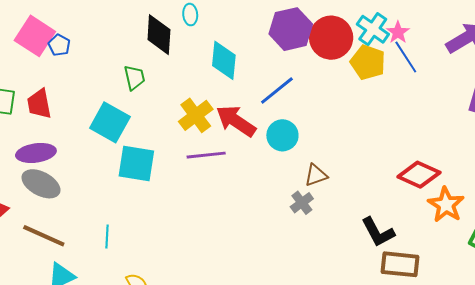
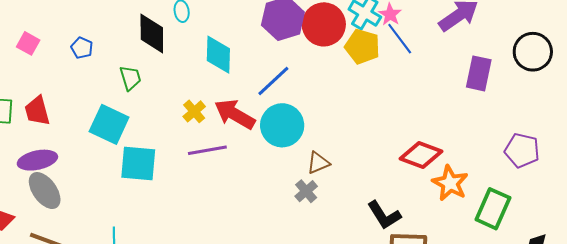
pink square: (35, 36) -> (28, 43), size x0.6
blue pentagon: (59, 45) -> (82, 48), moved
yellow cross: (196, 115) -> (194, 111), size x0.7
cyan circle: (282, 135) -> (282, 125), size x1.4
gray ellipse: (41, 184) -> (45, 191), turned 30

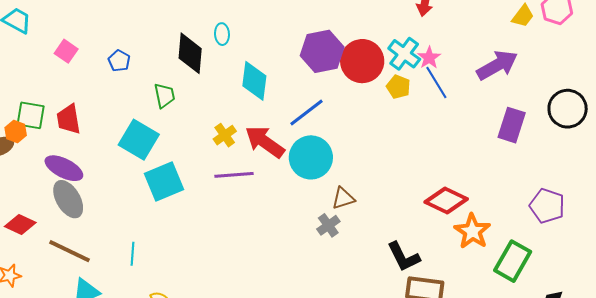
yellow pentagon: (362, 47) -> (398, 87), size x0.7
purple ellipse: (37, 160) -> (64, 168), turned 33
cyan square: (138, 164) -> (164, 181), turned -33

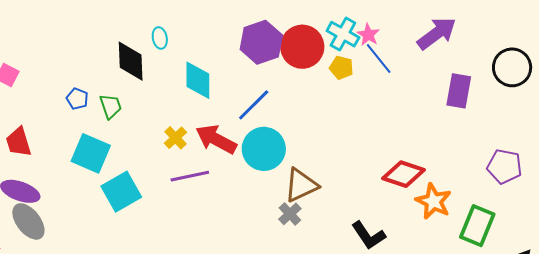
blue pentagon: (119, 61) -> (77, 99), moved
brown triangle: (343, 198) -> (301, 185), size x1.5

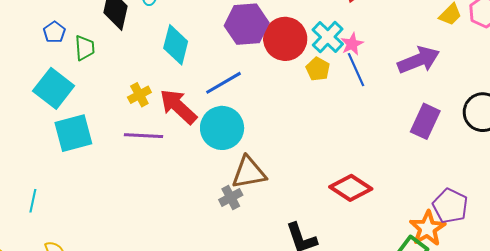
orange star: (433, 201) -> (427, 228), moved

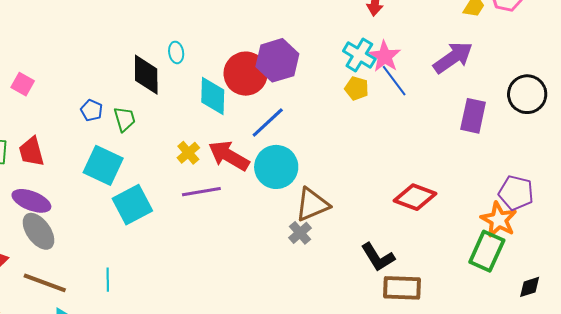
red circle: (285, 39) -> (246, 74), moved
pink star: (352, 44) -> (385, 56), size x1.4

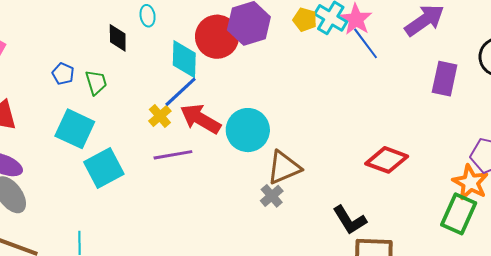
black diamond: (146, 75) -> (118, 38), size x0.7
yellow pentagon: (357, 88) -> (305, 20), moved
blue line: (268, 123) -> (181, 92), moved

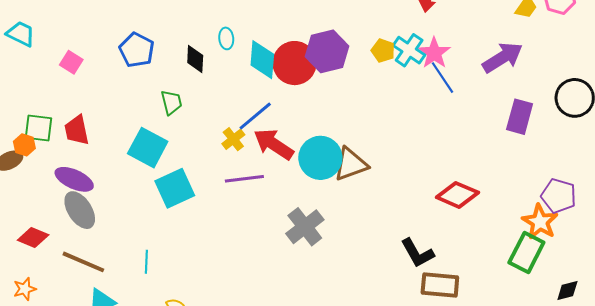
cyan diamond: (184, 59) -> (262, 60), moved
blue pentagon: (63, 74) -> (137, 50), moved, size x1.6
brown triangle: (284, 168) -> (351, 164), moved
gray cross: (272, 196) -> (305, 227), moved, size x1.6

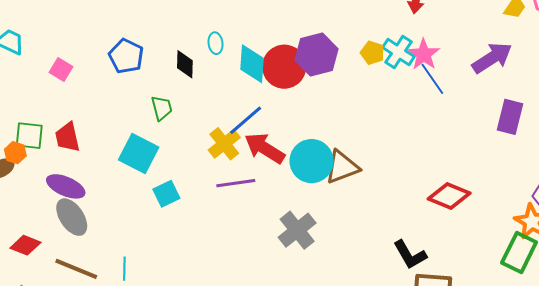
yellow cross: (233, 139) -> (224, 144), size x1.4
cyan square: (175, 188) -> (166, 194), size x0.7
cyan line: (146, 262) -> (124, 269), moved

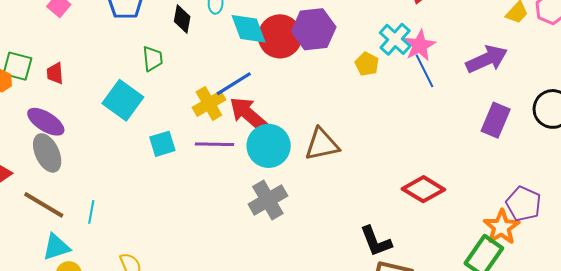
yellow pentagon: (372, 53) -> (367, 64), moved
cyan diamond: (252, 64) -> (248, 29), turned -33
red trapezoid: (67, 137) -> (55, 73), size x0.7
cyan circle: (312, 161) -> (269, 146), moved
cyan square: (166, 194) -> (162, 144), moved

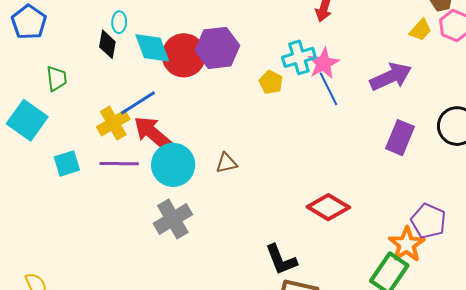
black diamond: (182, 19) -> (107, 44), moved
cyan cross: (395, 39) -> (299, 57), turned 32
brown triangle: (322, 144) -> (226, 163), size x0.6

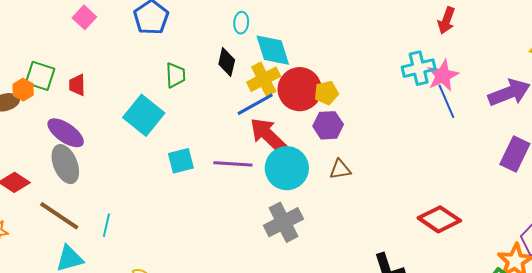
black diamond: (107, 44) -> (227, 62), moved
purple hexagon: (217, 48) -> (328, 125), moved, size x0.7
red circle: (184, 55) -> (300, 89), moved
yellow pentagon: (271, 82) -> (326, 93), moved, turned 30
yellow cross: (113, 123) -> (264, 79), moved

